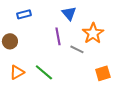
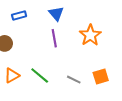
blue triangle: (69, 13) -> (56, 13), moved
gray line: (77, 49) -> (74, 80), moved

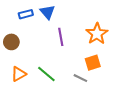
blue triangle: (56, 13) -> (47, 12), moved
orange square: (101, 76) -> (93, 63), moved

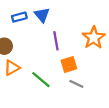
orange square: (93, 63) -> (69, 64), moved
orange triangle: (19, 74) -> (12, 68), moved

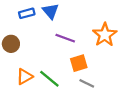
purple line: (56, 41) -> (65, 38), turned -60
orange triangle: (12, 68) -> (25, 77), moved

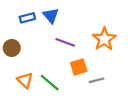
orange triangle: (25, 77) -> (25, 80), turned -48
gray line: (87, 83) -> (96, 80), moved, turned -40

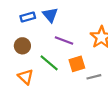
brown circle: (12, 48) -> (22, 46), moved
green line: (50, 83) -> (49, 63), moved

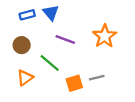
orange square: (77, 64) -> (74, 83), moved
orange triangle: (26, 77) -> (25, 78), turned 42

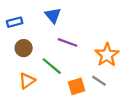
blue rectangle: (27, 15) -> (15, 22), moved
orange star: (105, 36) -> (107, 55), moved
gray line: (97, 78) -> (99, 81), turned 48

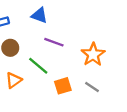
blue triangle: (53, 15) -> (39, 15), turned -30
gray line: (99, 81) -> (92, 87), moved

